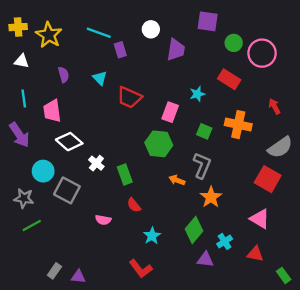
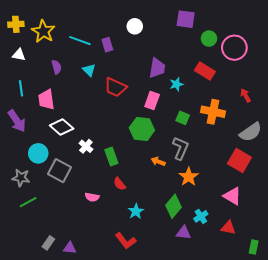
cyan line: (99, 33) -> (80, 41), moved
purple trapezoid: (176, 50) -> (157, 68), moved
green rectangle: (284, 275) -> (254, 247), turned 48

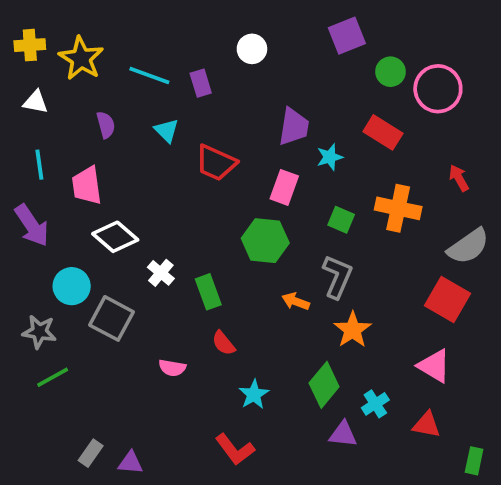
purple square: (186, 19) -> (347, 36), turned -30

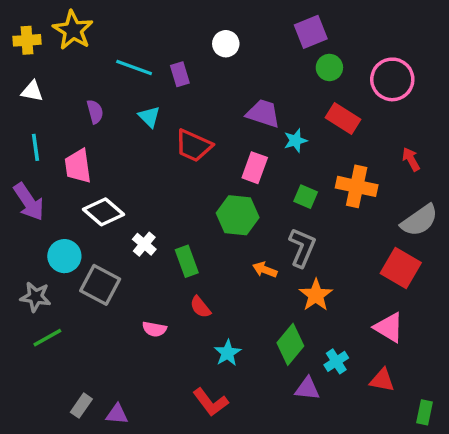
yellow star: (81, 58) -> (73, 30), moved
green circle: (391, 72) -> (329, 67), moved
purple trapezoid: (294, 127) -> (263, 113), turned -81

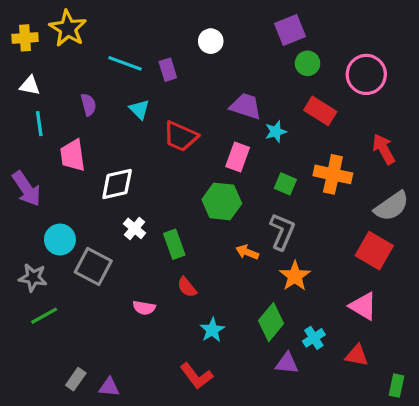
cyan line: (36, 147) -> (39, 124), moved
red arrow: (411, 159) -> (384, 149), size x1.4
white diamond: (103, 212) -> (117, 184), moved, turned -54

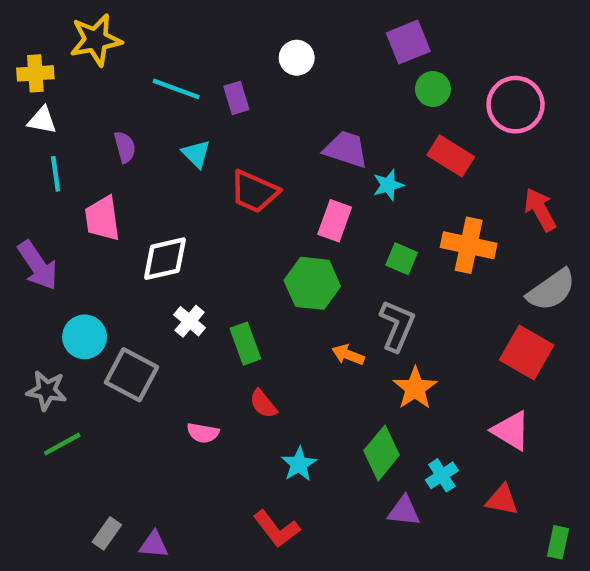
yellow star: (68, 28) -> (96, 40), turned 30
yellow cross: (25, 38) -> (35, 73), moved

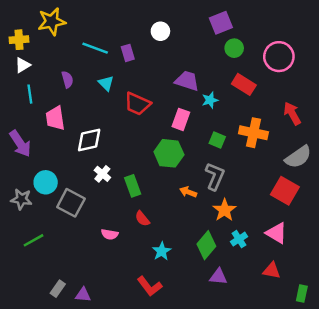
white triangle: (42, 120) -> (23, 65), turned -42
gray star: (47, 390) -> (21, 199), moved
cyan cross: (442, 475) -> (239, 239), moved

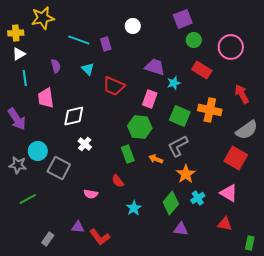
green square: (217, 140) -> (180, 116), size x1.5
gray L-shape: (215, 176) -> (178, 146), turned -140
green rectangle: (133, 186) -> (128, 154), moved
red L-shape: (150, 286) -> (100, 237), moved
purple triangle: (83, 295) -> (78, 227), moved

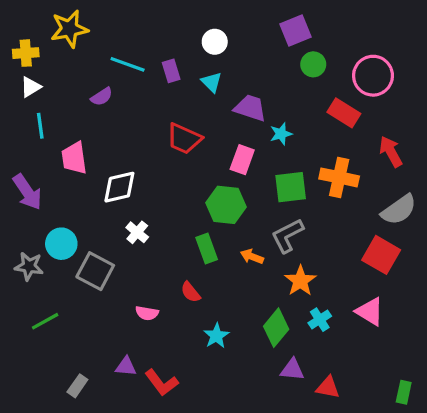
purple semicircle: (56, 66) -> (102, 97), moved, turned 72
cyan triangle: (88, 69) -> (211, 82), moved
red rectangle: (202, 70) -> (344, 113), moved
green square: (180, 116) -> (291, 187), turned -30
red triangle: (225, 224) -> (328, 387), moved

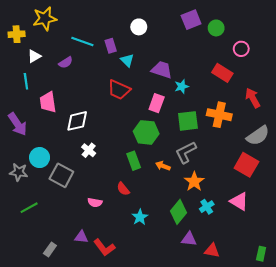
green circle: (313, 64) -> (216, 28), moved
pink circle: (373, 76) -> (241, 49), size x0.6
cyan triangle: (211, 82) -> (127, 60), moved
white triangle: (31, 87) -> (34, 56), moved

